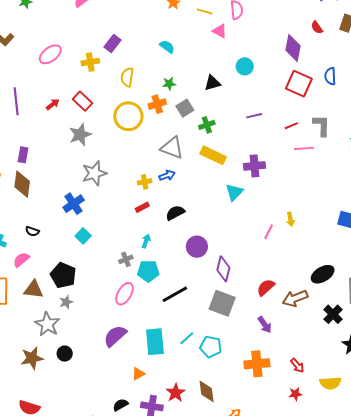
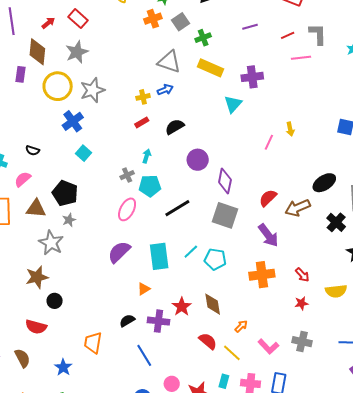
yellow circle: (128, 116) -> (58, 86), moved
brown diamond: (22, 184) -> (37, 52), moved
purple arrow: (265, 325) -> (268, 235), size x1.4
black circle: (65, 354) -> (55, 301), moved

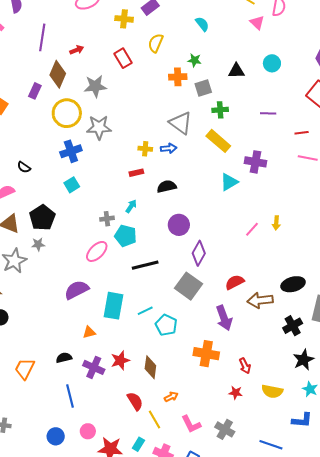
red rectangle: (78, 19) -> (123, 58), moved

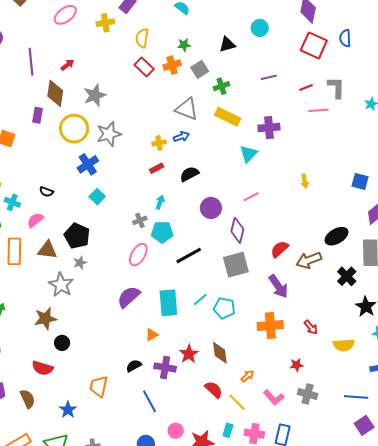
red rectangle: (123, 58) -> (144, 67), moved
pink line: (252, 229) -> (251, 197), moved, turned 35
gray square: (188, 286) -> (236, 265), turned -36
red star: (236, 393) -> (297, 365), moved

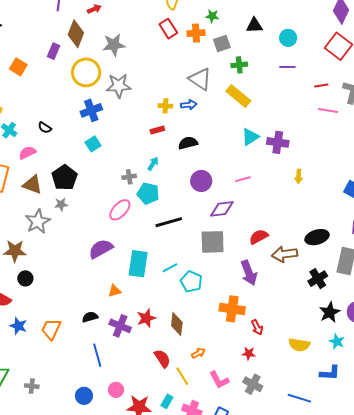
cyan circle: (260, 28) -> (288, 38), moved
purple cross: (269, 128) -> (278, 142), moved
purple diamond: (237, 230) -> (222, 209), turned 55
red arrow: (311, 327) -> (257, 327), moved
blue star: (68, 410) -> (18, 326), moved, turned -30

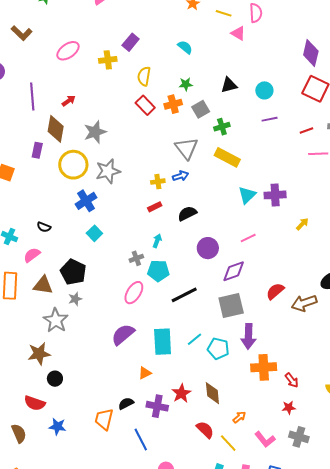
gray triangle: (200, 79) -> (186, 148), turned 30
yellow arrow: (299, 176) -> (302, 224), turned -128
purple arrow: (249, 273) -> (248, 336), moved, turned 35
orange trapezoid: (51, 329) -> (104, 419), moved

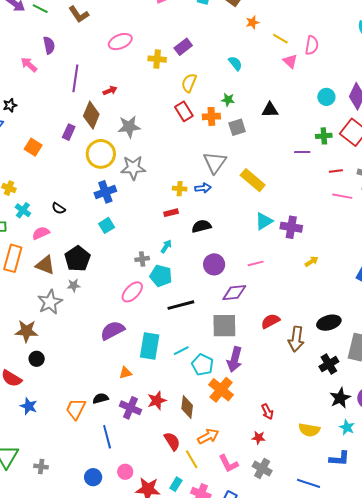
cyan circle: (264, 90) -> (326, 97), moved
green cross: (222, 127) -> (324, 136), moved
brown arrow: (304, 303) -> (296, 339), turned -75
orange cross: (264, 367) -> (221, 390), moved, turned 30
orange arrow: (239, 417) -> (208, 436), size x1.5

